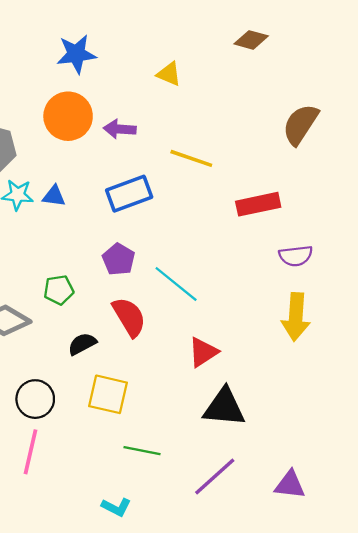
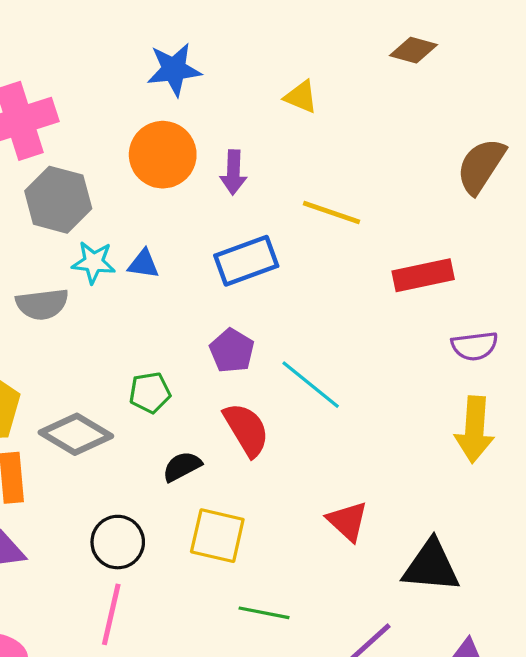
purple arrow: (120, 129) -> (233, 172), turned -92
red triangle: (203, 352) -> (348, 521), moved, turned -44
black triangle: (224, 407) -> (431, 566), moved

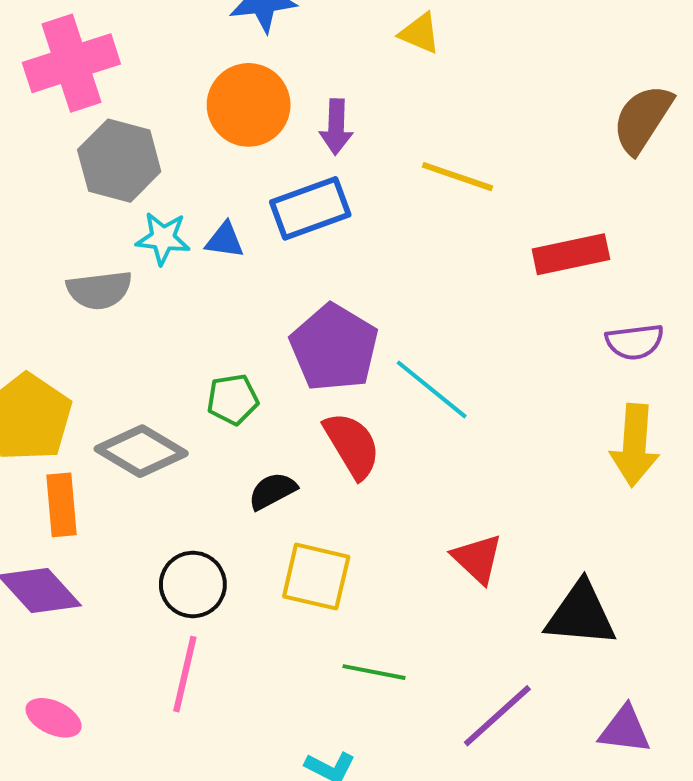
blue rectangle: (246, 261) -> (310, 208), moved
purple pentagon: (232, 351) -> (334, 348), size x1.6

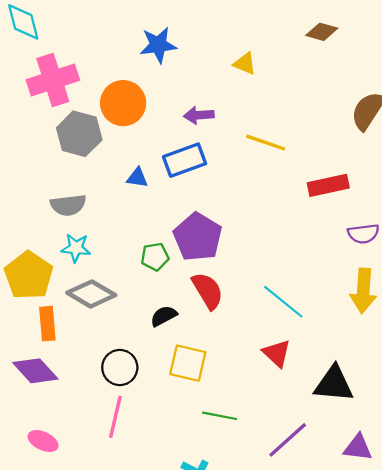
orange circle: (249, 105) -> (123, 103), moved
purple arrow: (336, 127) -> (199, 115), turned 84
cyan star: (163, 238) -> (76, 248), moved
cyan line: (432, 389) -> (283, 302), moved
green pentagon: (233, 399) -> (155, 257), moved

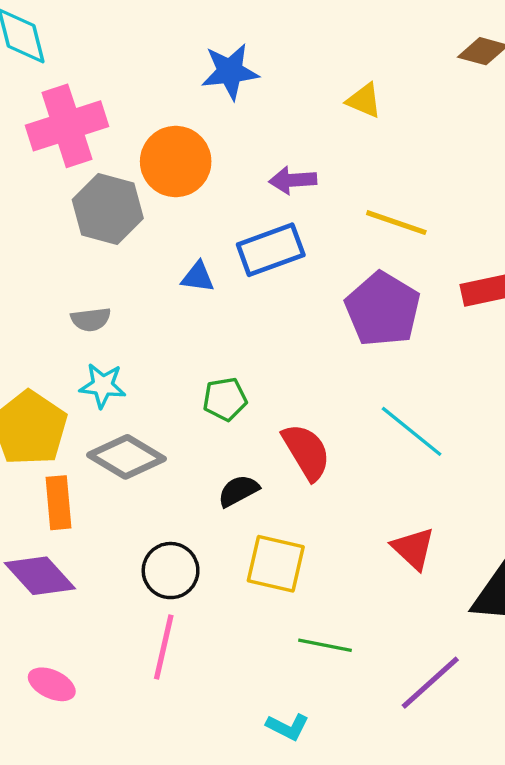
gray semicircle: (68, 205) -> (91, 319), size x0.7
purple pentagon: (198, 237) -> (383, 309), moved
cyan line: (283, 302) -> (412, 431), moved

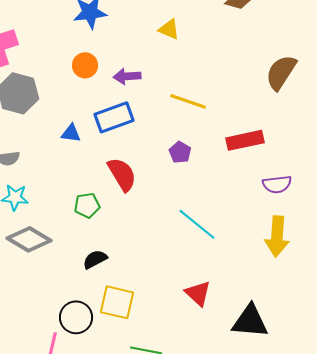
orange circle: (176, 161) -> (85, 65), moved, size x0.6
purple pentagon: (383, 309) -> (180, 152), size x0.5
red semicircle: (306, 452) -> (122, 174), moved
black circle: (171, 571) -> (76, 317), moved

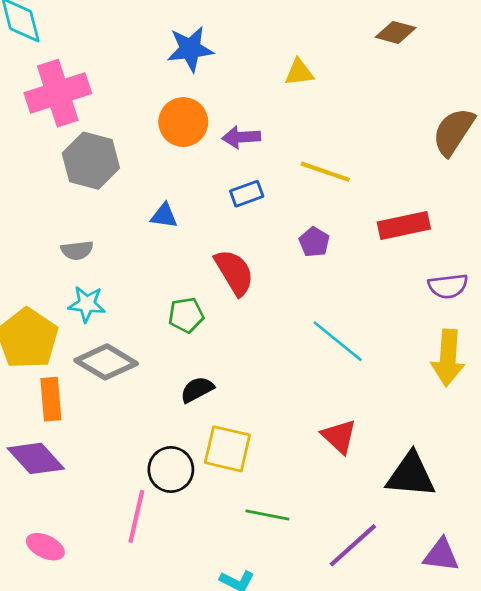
yellow triangle: (169, 29) -> (299, 72), turned -30
orange circle: (85, 65) -> (183, 122), size x1.4
blue rectangle: (114, 117) -> (247, 194), moved, size x0.6

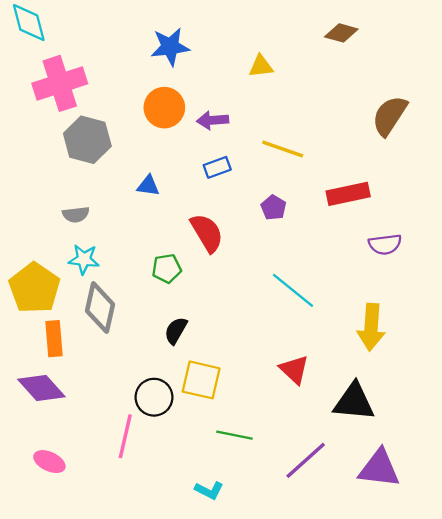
yellow arrow: (448, 358) -> (371, 327), moved
gray diamond: (106, 362) -> (100, 308), turned 72
black semicircle: (197, 390) -> (176, 331), turned -32
purple triangle: (441, 555) -> (379, 468), size x1.4

